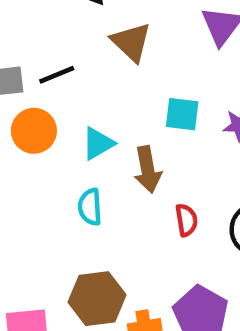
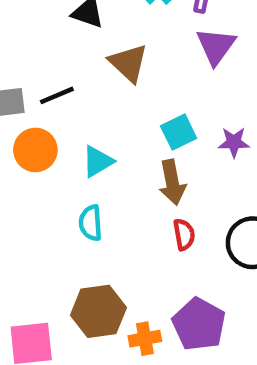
cyan square: (182, 114) -> (179, 132), turned -32
brown arrow: (148, 169) -> (172, 182), moved

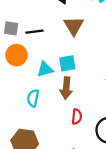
cyan square: (179, 132) -> (67, 63), moved
brown arrow: (172, 182) -> (66, 88), moved

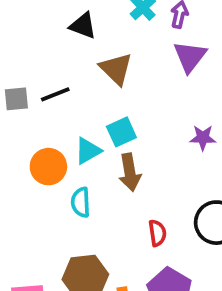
orange circle: (17, 55) -> (48, 167), moved
red semicircle: (77, 117) -> (157, 233), moved

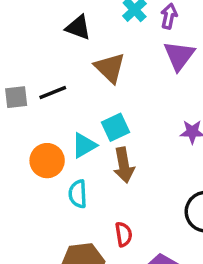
red semicircle: (157, 233) -> (124, 234), moved

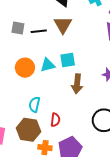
brown triangle: (110, 68) -> (63, 25), moved
brown arrow: (124, 165) -> (77, 84), moved
cyan semicircle: (78, 194) -> (34, 104), moved

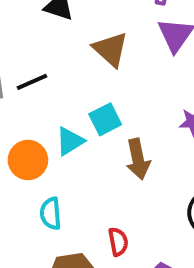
brown triangle: (63, 25) -> (110, 49), moved
cyan semicircle: (34, 104) -> (51, 214), moved

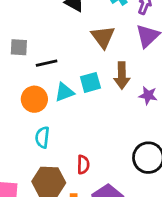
black line: (32, 82) -> (47, 63), moved
brown arrow: (138, 159) -> (122, 76), moved

